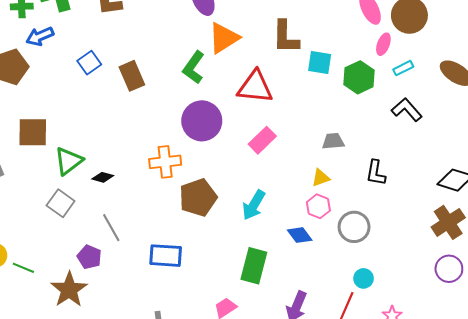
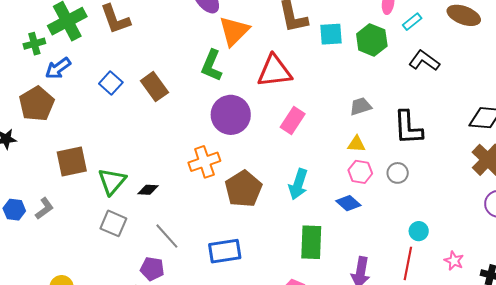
black L-shape: (376, 173) -> (408, 128), size x1.4
yellow triangle: (321, 178) -> (356, 144), turned 36
gray circle: (354, 227) -> (398, 173), moved, size x0.7

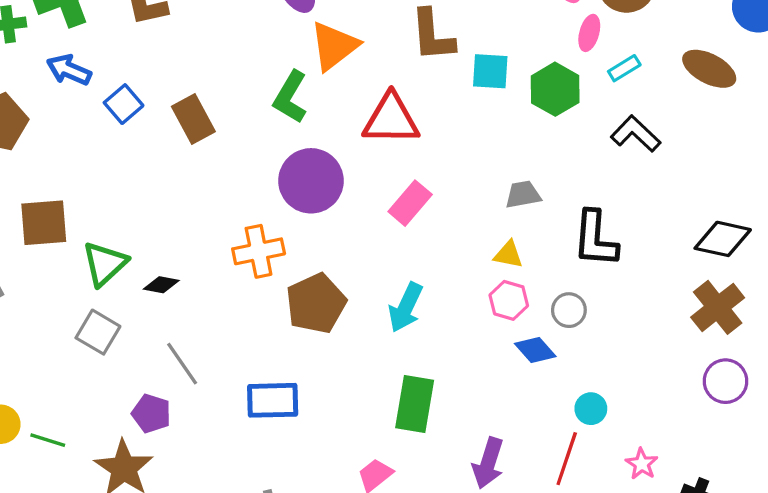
blue arrow: (58, 68) -> (69, 70), moved, turned 52
blue diamond: (348, 203) -> (535, 350), moved

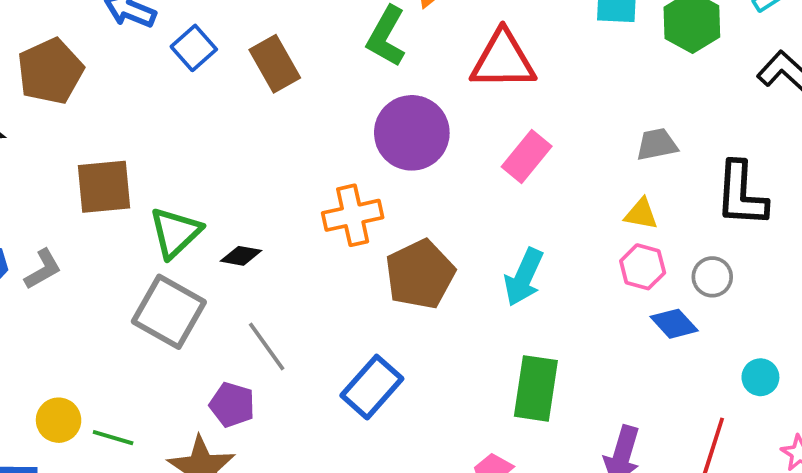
gray square: (98, 332) -> (169, 312), size x1.4
blue rectangle: (273, 400) -> (372, 387), turned -46
cyan circle: (591, 409) -> (760, 377), moved

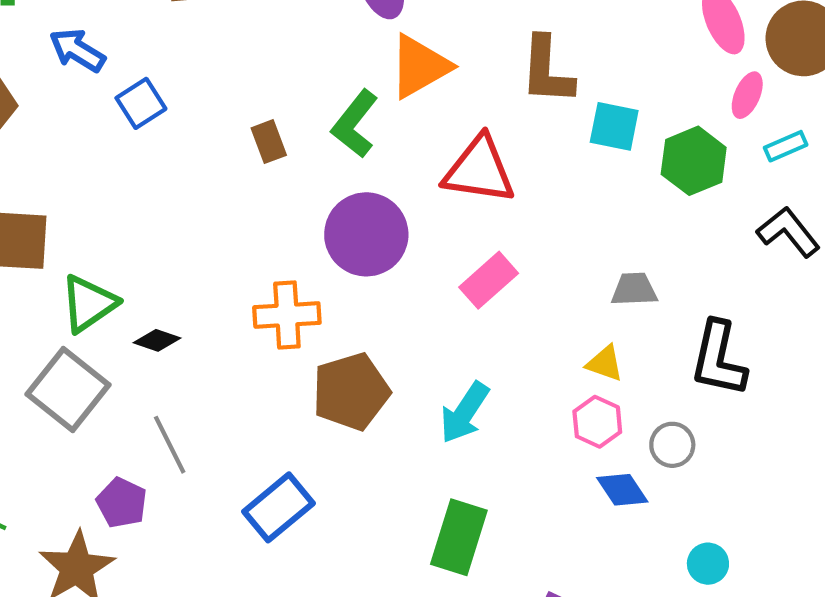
brown rectangle: (275, 64) -> (269, 142), moved, size x0.7

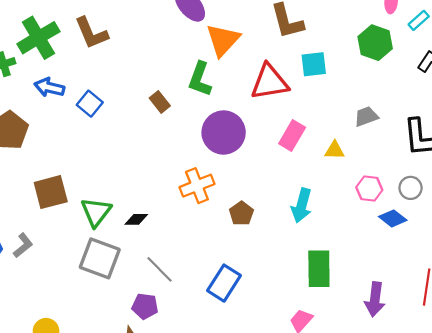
cyan square: (614, 126) -> (314, 64), moved
yellow triangle: (605, 363) -> (335, 150), moved
brown pentagon: (351, 392) -> (241, 213), size x0.6

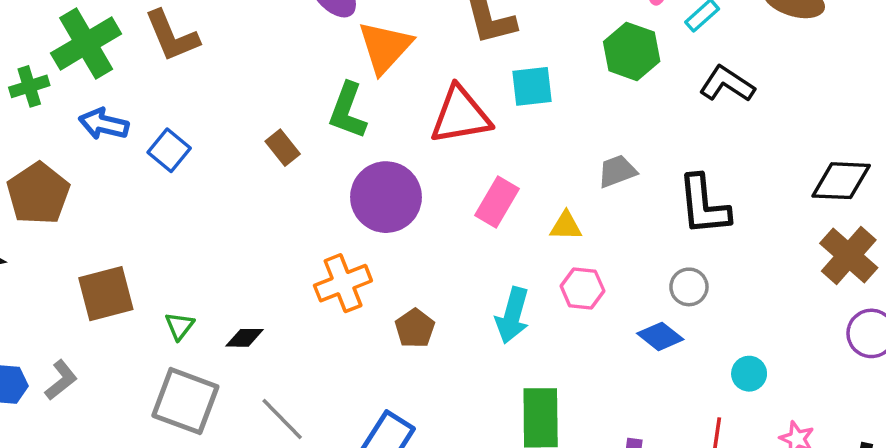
pink hexagon: (369, 189) -> (582, 289), moved
green triangle: (96, 212) -> (179, 326), size x0.6

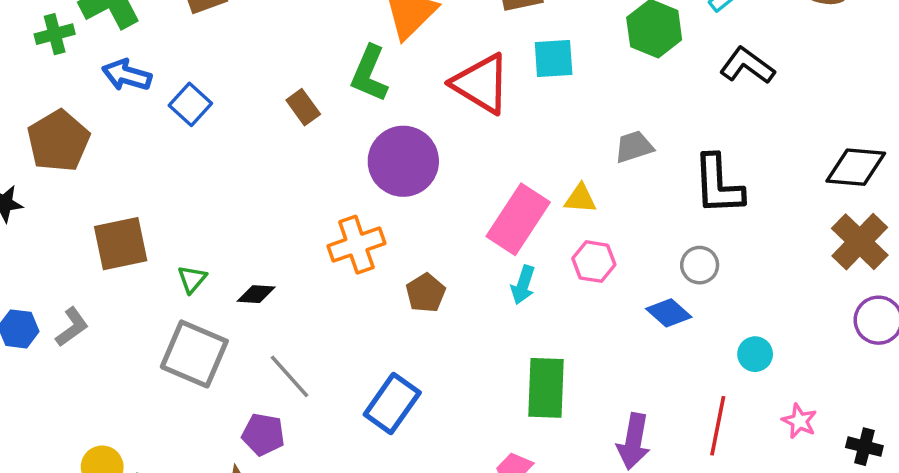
red triangle: (460, 115) -> (481, 84), turned 38
pink rectangle: (497, 202) -> (518, 219), moved, size x1.4
cyan arrow: (512, 315) -> (523, 285), size x0.7

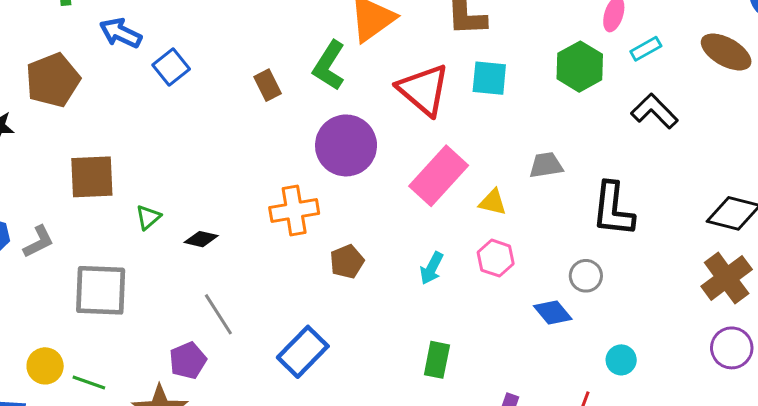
pink rectangle: (518, 219) -> (439, 176), moved
gray square: (194, 354) -> (101, 290), moved, turned -30
green rectangle: (546, 388) -> (437, 360), size x0.7
purple pentagon: (263, 434) -> (188, 360), turned 30

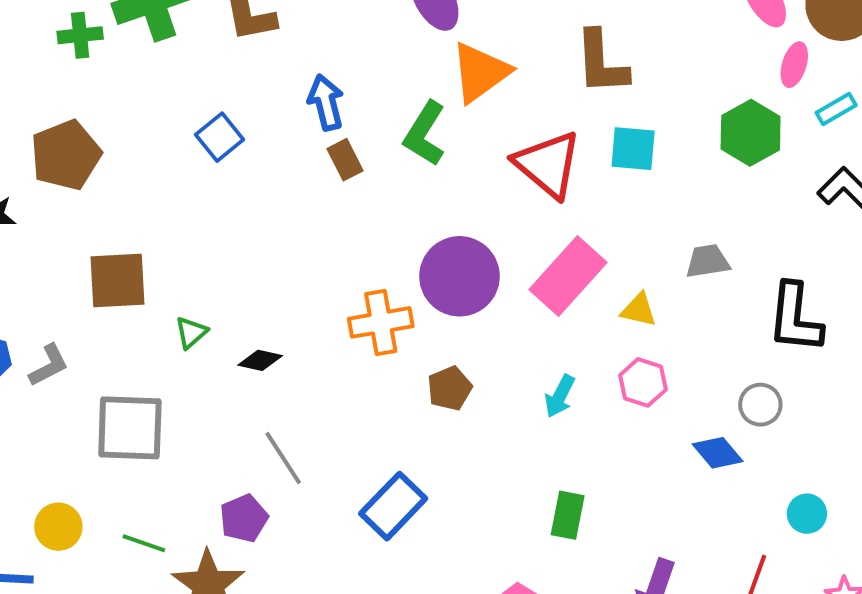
blue arrow: (121, 33) -> (326, 102), moved, turned 51
purple circle: (346, 145) -> (460, 276), moved
green line: (89, 382) -> (144, 543), moved

